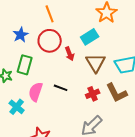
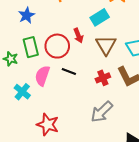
red circle: (50, 41) -> (57, 46), moved
green rectangle: (25, 65) -> (31, 47), turned -30

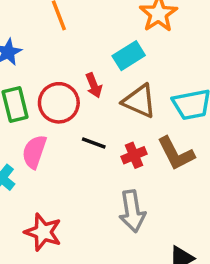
brown triangle: (106, 45) -> (139, 101), turned -35
black line: (69, 72) -> (94, 143), moved
gray arrow: (102, 112) -> (132, 211), turned -55

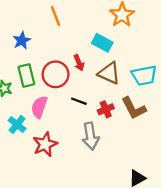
cyan rectangle: (129, 56) -> (102, 43), turned 60
gray arrow: (132, 211) -> (91, 136), moved
red star: (43, 232) -> (45, 144), moved, turned 30

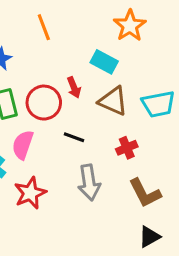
brown L-shape: (134, 108) -> (145, 193), moved
red cross: (106, 109) -> (127, 148), moved

